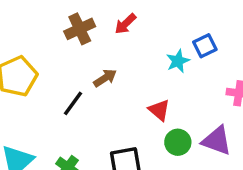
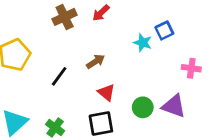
cyan star: (178, 61) -> (143, 43), turned -30
brown arrow: (105, 78) -> (96, 61), moved
red triangle: (159, 110) -> (106, 92), moved

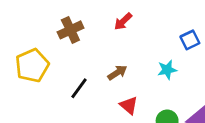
brown cross: (65, 17) -> (70, 30), moved
cyan star: (143, 43) -> (167, 70), moved, turned -30

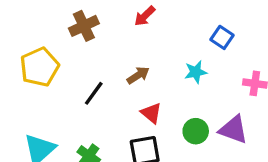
blue square: (190, 40) -> (222, 37), turned -30

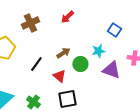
red triangle: (151, 113) -> (59, 76), moved
purple triangle: (233, 130) -> (111, 70), moved
green circle: (196, 131) -> (80, 64), moved

